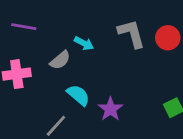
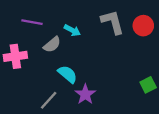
purple line: (24, 27) -> (32, 22), moved
purple star: (110, 109) -> (85, 94), moved

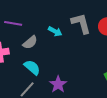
cyan arrow: (72, 30) -> (55, 31), moved
cyan semicircle: (68, 74) -> (32, 67), moved

